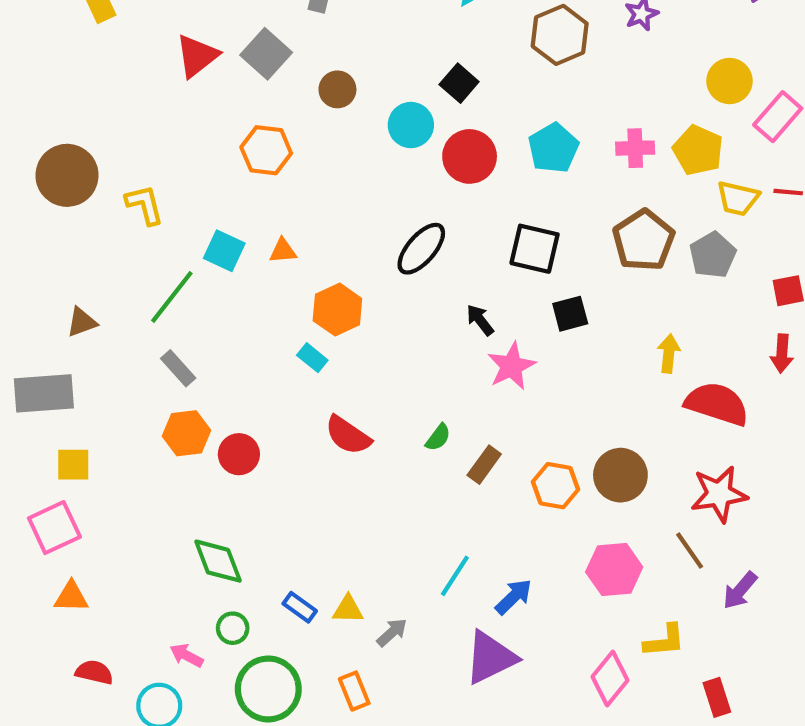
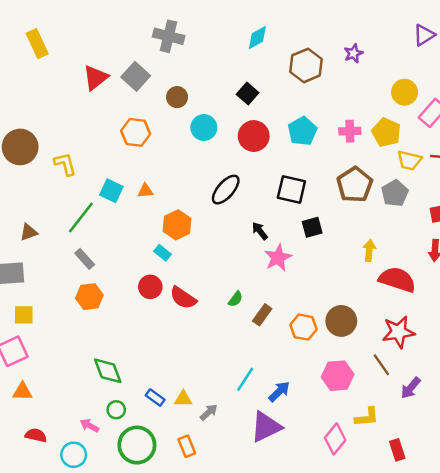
cyan circle: (411, 125) -> (204, 128), moved
red circle: (239, 454) -> (150, 287), moved

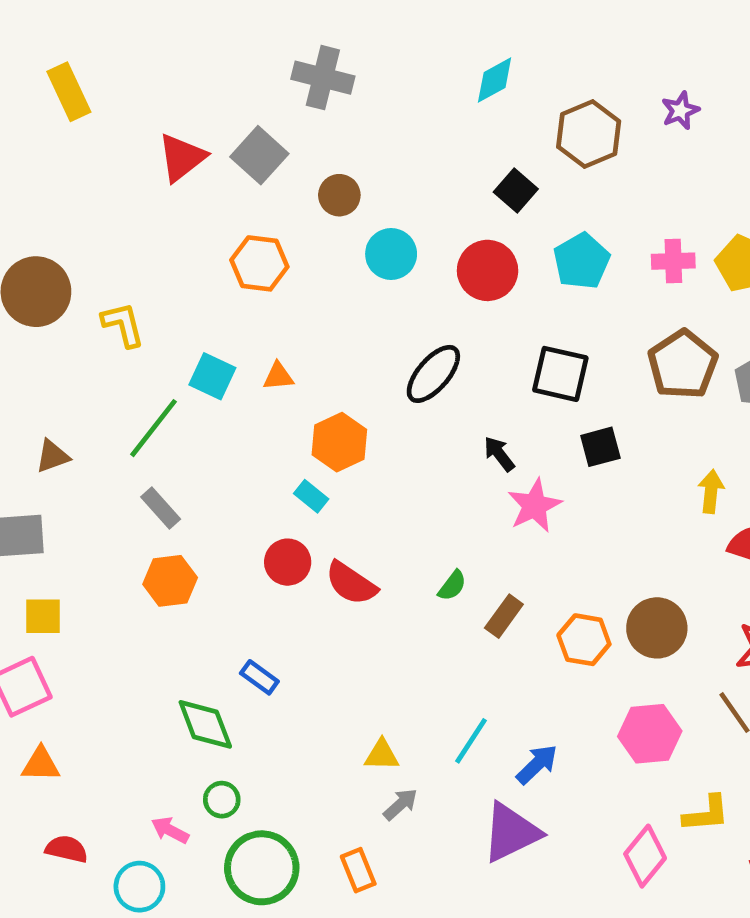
black square: (248, 93) -> (516, 190), moved
blue rectangle: (155, 398) -> (259, 677), moved
yellow triangle: (183, 399) -> (382, 755), moved

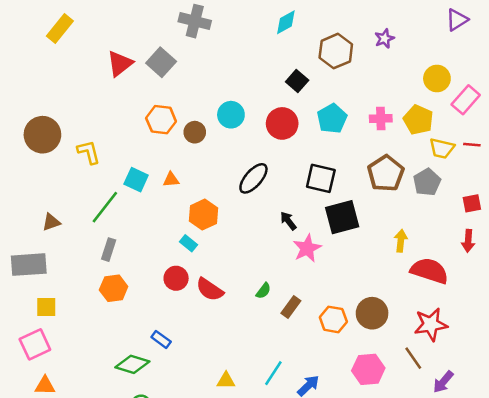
yellow rectangle: (69, 92) -> (60, 29), turned 64
brown circle: (339, 195) -> (195, 132), moved
black square: (600, 447) -> (342, 217), size x1.6
gray rectangle: (161, 508) -> (109, 250), turned 60
green diamond: (205, 724) -> (132, 364), turned -52

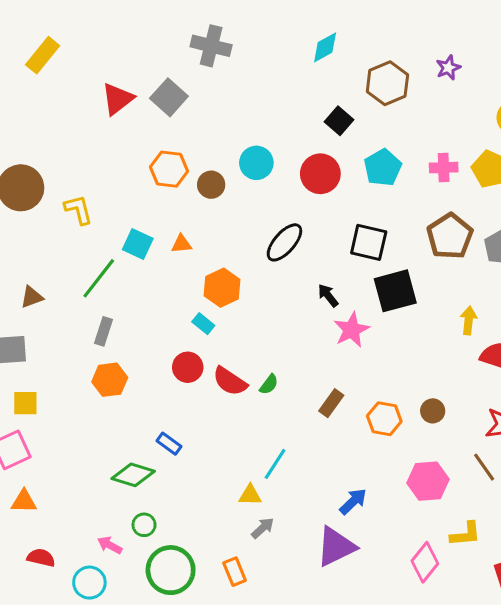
green semicircle: (263, 291) -> (269, 384), moved
brown circle: (372, 313) -> (433, 411), size x0.6
cyan line: (273, 373) -> (275, 464), moved

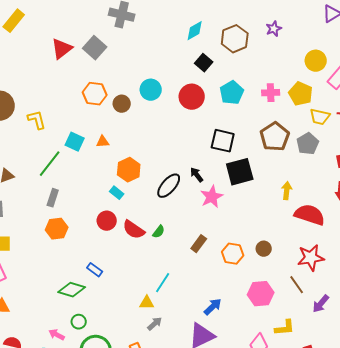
cyan diamond: (325, 47) -> (195, 31), moved
black ellipse: (284, 242) -> (169, 186), moved

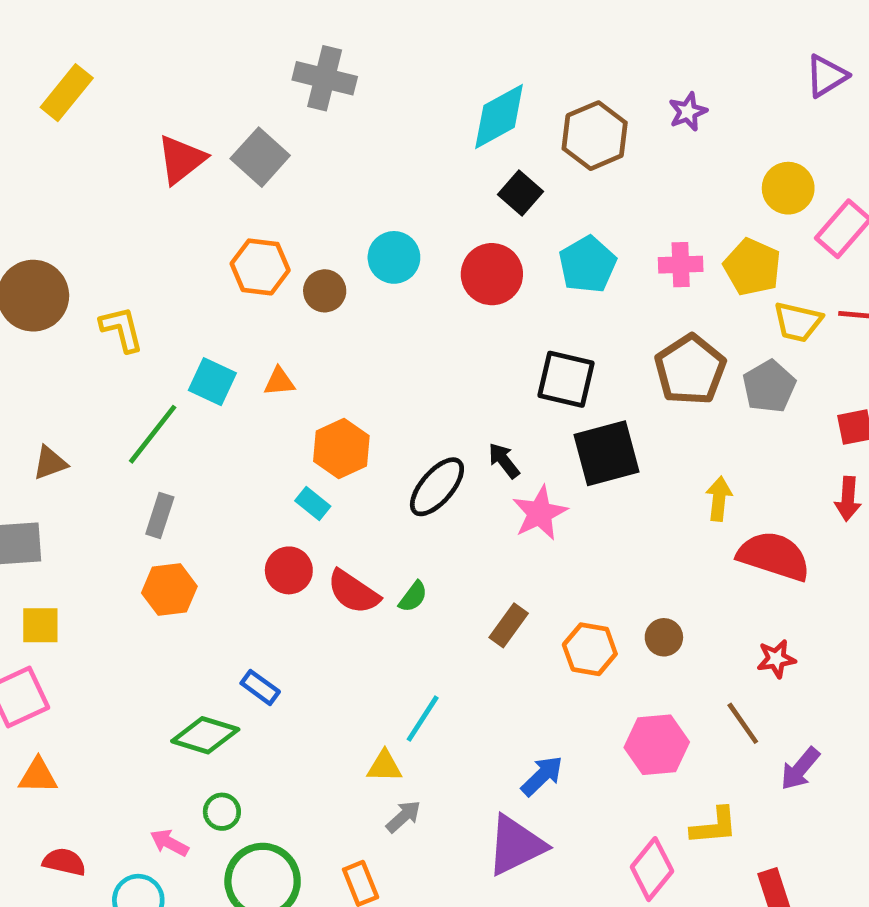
cyan diamond: (195, 31) -> (499, 116), size x1.4
red star: (311, 258) -> (776, 659), size x0.6

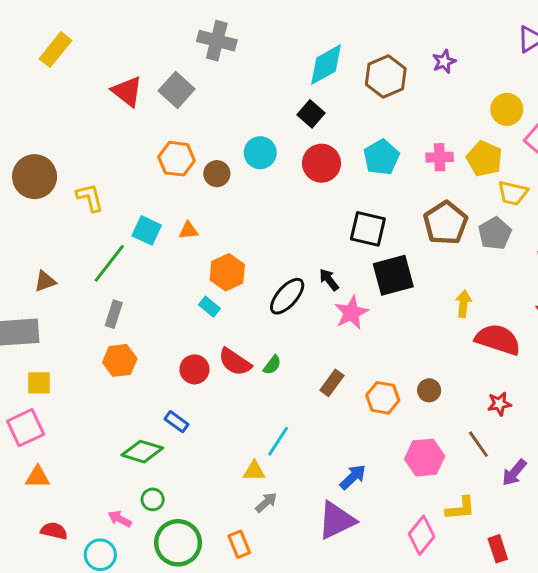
red triangle: (181, 159) -> (127, 91), turned -44
black square: (521, 193) -> (311, 114), moved
red circle: (289, 570) -> (194, 369), moved

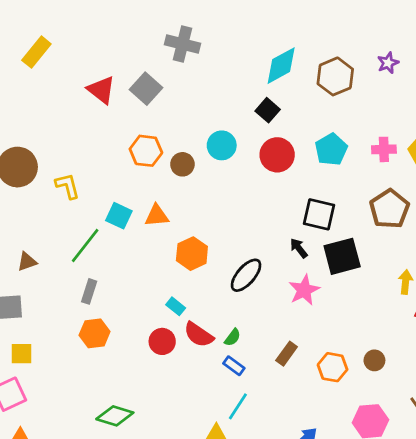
orange triangle: (188, 230) -> (157, 216), size x1.4
black arrow: (329, 280) -> (299, 248), moved
cyan rectangle: (209, 307) -> (176, 306), moved
blue rectangle: (177, 422) -> (234, 366), moved

